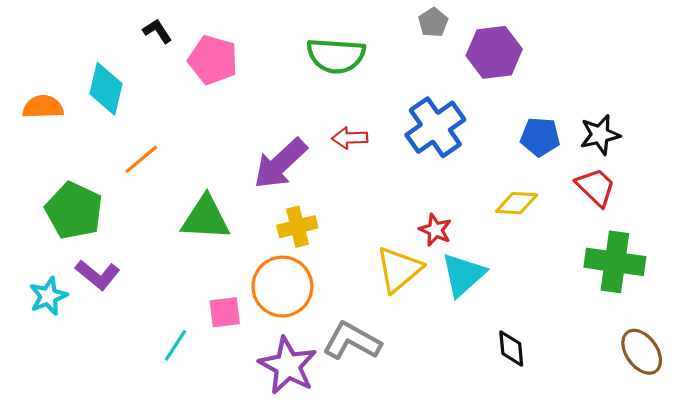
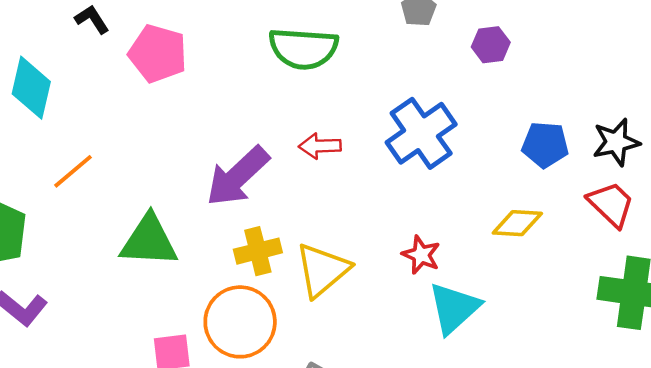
purple hexagon: (494, 52) -> (491, 45), size x0.6
yellow triangle: (399, 269) -> (322, 270), moved

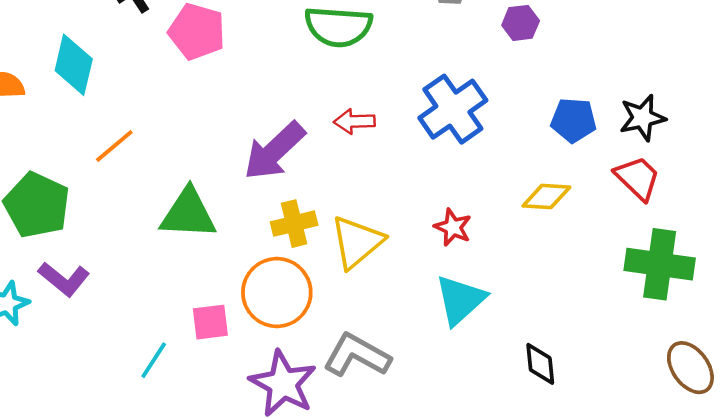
cyan triangle: (454, 308) -> (460, 300), moved

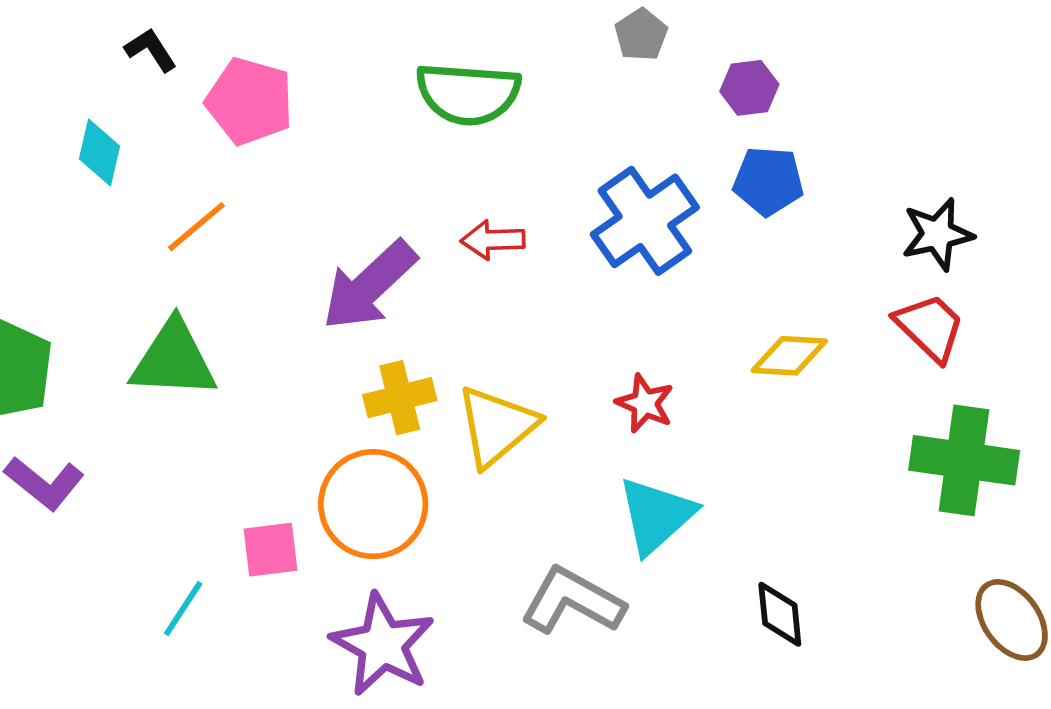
cyan diamond: (74, 65) -> (99, 153), moved, size x0.7
blue pentagon: (574, 120) -> (768, 181), moved
orange line: (114, 146) -> (196, 227), moved
green triangle: (188, 214) -> (174, 360), moved
gray L-shape: (357, 355) -> (573, 601), moved

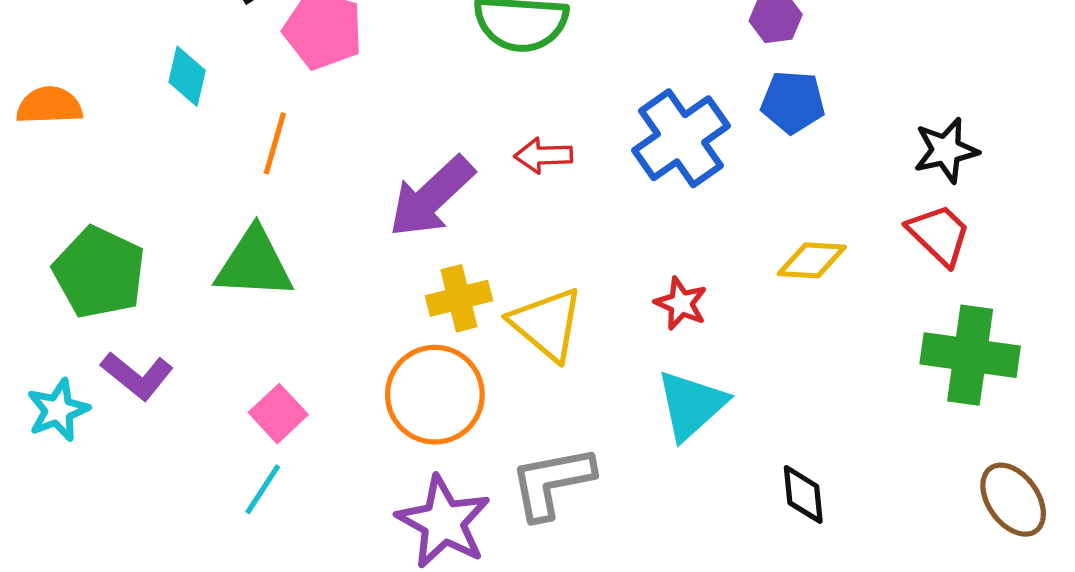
orange line: (196, 227) -> (275, 143), turned -34
yellow triangle: (497, 426) -> (547, 324), turned -40
pink square: (271, 550) -> (278, 414), moved, turned -36
gray L-shape: (573, 601) -> (552, 482), moved, turned -40

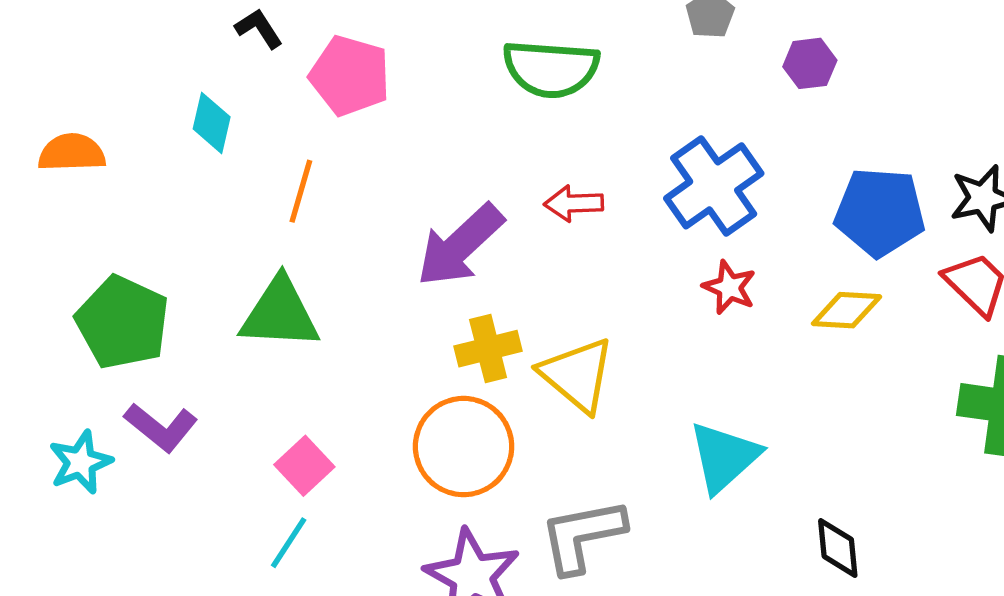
blue pentagon: (793, 102) -> (880, 212), moved, size x1.4
red star: (681, 303) -> (729, 287), moved

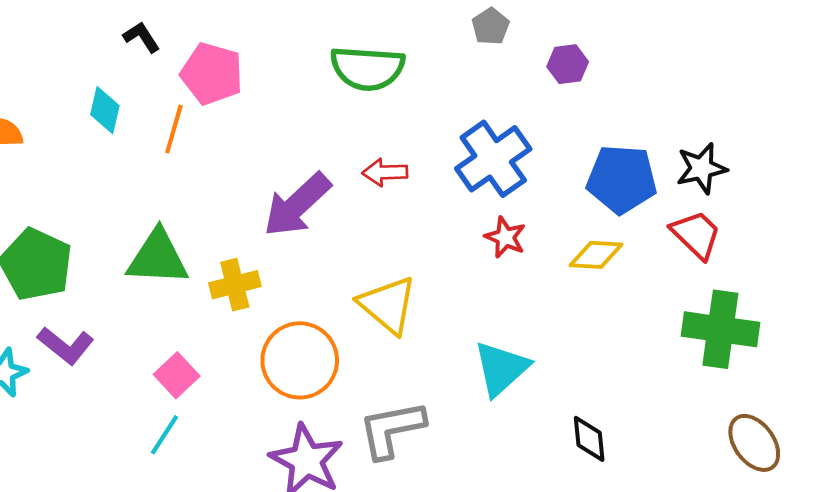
orange line: (301, 191) -> (174, 129), moved
yellow cross: (488, 349) -> (235, 285), moved

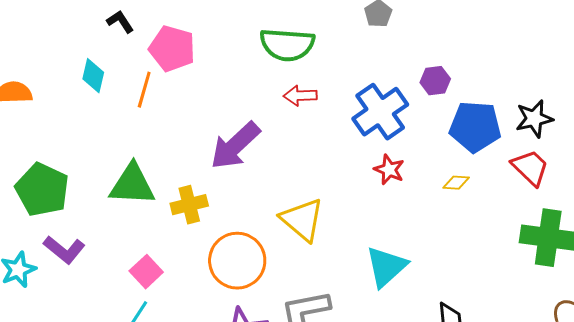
purple hexagon: (568, 64) -> (435, 81), moved
red arrow: (385, 172) -> (300, 96), moved
yellow diamond: (596, 255) -> (456, 183), size x0.7

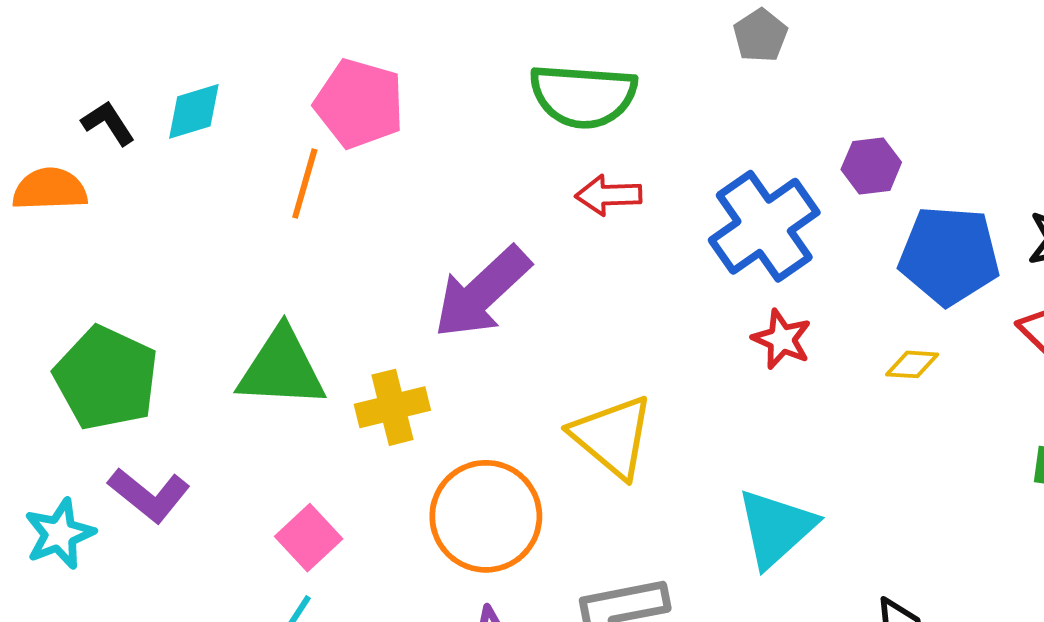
black L-shape: (120, 22) -> (108, 123), moved
cyan diamond: (93, 76) -> (194, 111), moved, turned 60

